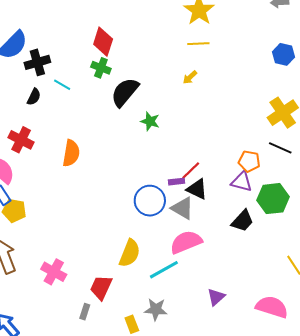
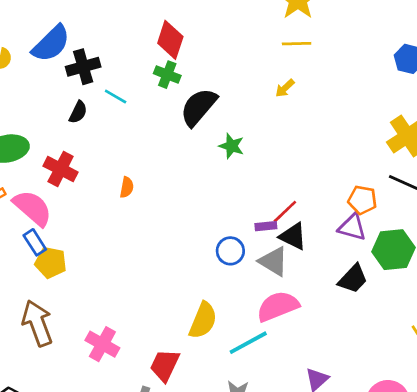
orange semicircle: (71, 153) -> (127, 187), size x0.6
blue circle: (150, 201) -> (230, 251), size x0.7

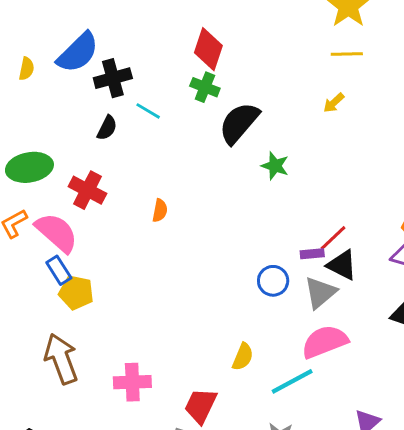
gray triangle: (274, 261) -> (320, 293), turned 48
yellow semicircle: (203, 320) -> (243, 357), size x0.7
pink cross: (102, 344) -> (132, 382), turned -32

